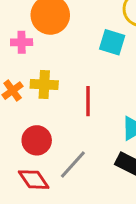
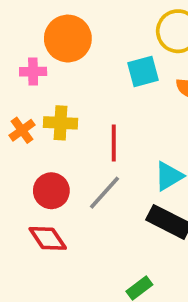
cyan square: (112, 42) -> (143, 72), turned -32
gray line: (73, 165) -> (105, 193), moved

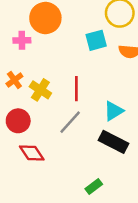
yellow cross: (61, 123) -> (40, 90), moved, turned 30
red circle: (51, 191) -> (18, 121), moved

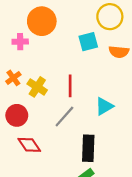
black rectangle: (114, 142) -> (88, 148), moved, turned 65

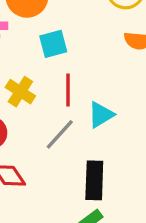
cyan square: (88, 42) -> (53, 44), moved
cyan triangle: (104, 106) -> (101, 115), moved

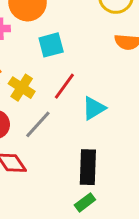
red line: (68, 90) -> (64, 86), turned 36
gray line: (60, 134) -> (38, 124), moved

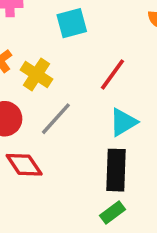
red line: (64, 86) -> (113, 74), moved
cyan triangle: (94, 108) -> (123, 122), moved

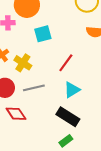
gray line: (56, 119) -> (34, 88), turned 35
black rectangle: (116, 170) -> (68, 117), turned -60

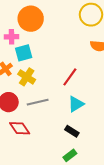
cyan square: (43, 34) -> (24, 53), moved
black rectangle: (68, 117) -> (72, 131), size x0.6

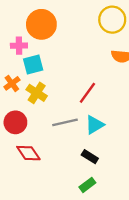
gray line: (38, 102) -> (65, 122), moved

